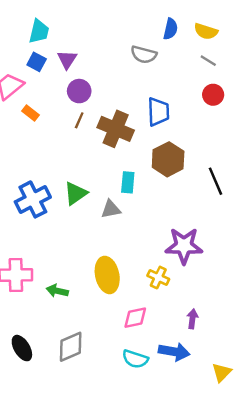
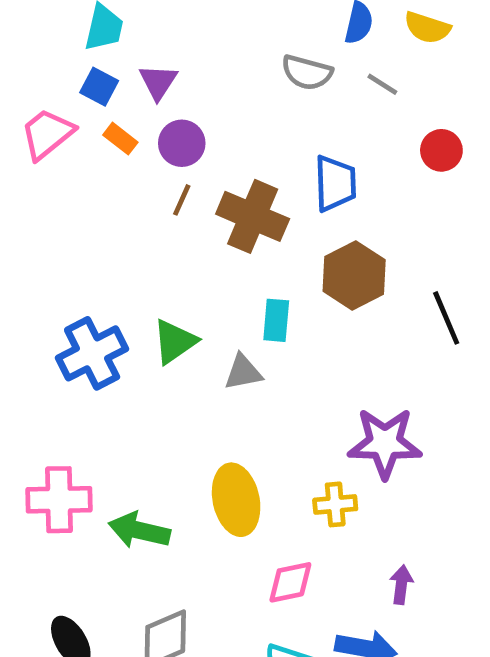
gray line: (208, 61) -> (382, 84), moved
orange rectangle: (30, 113) -> (120, 139), moved
yellow cross: (158, 277) -> (335, 504), turned -30
green arrow: (57, 291) -> (139, 530), size x1.4

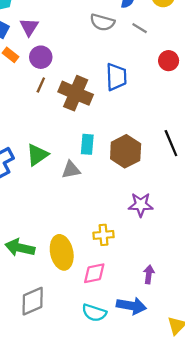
brown hexagon: (354, 275) -> (126, 151), moved
purple star: (385, 443) -> (141, 205), size x0.7
yellow ellipse: (236, 500) -> (62, 252), moved
yellow cross: (335, 504) -> (104, 235), moved

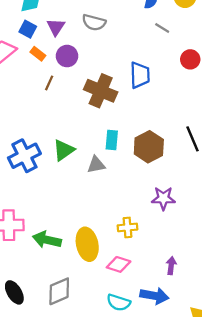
gray semicircle: (102, 22) -> (94, 22), moved
brown line: (41, 85) -> (49, 83), moved
pink diamond: (94, 273) -> (119, 264), turned 30

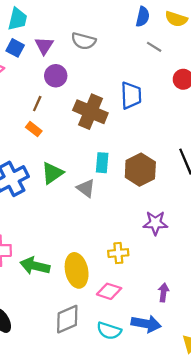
orange rectangle: (38, 54) -> (34, 129), moved
gray triangle: (96, 165) -> (86, 188), turned 48
gray diamond: (59, 291) -> (67, 319), moved

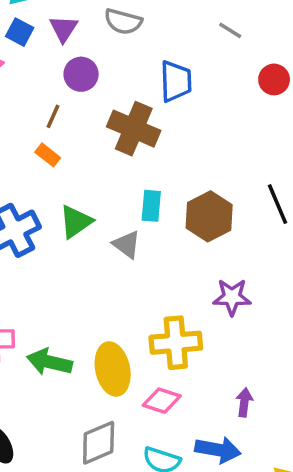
blue trapezoid: (131, 95) -> (176, 81), moved
yellow cross: (118, 253) -> (176, 343), size x1.6

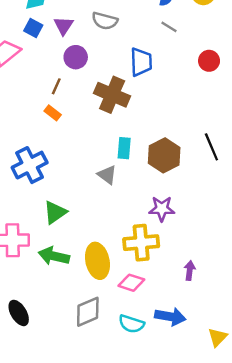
gray line: (230, 30) -> (169, 27), moved
green triangle: (76, 222) -> (55, 212), moved
purple star: (232, 297) -> (162, 209), moved
purple arrow: (244, 402) -> (190, 271), moved

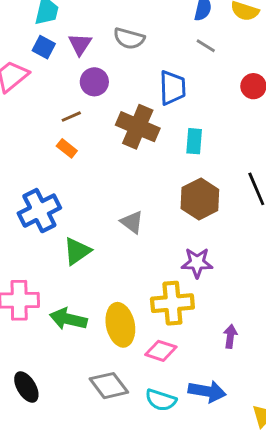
brown line: (56, 86) -> (71, 117), turned 42
cyan rectangle: (124, 148) -> (194, 141), moved
green triangle: (55, 212) -> (77, 251), moved
gray diamond: (88, 312) -> (109, 386), turned 76

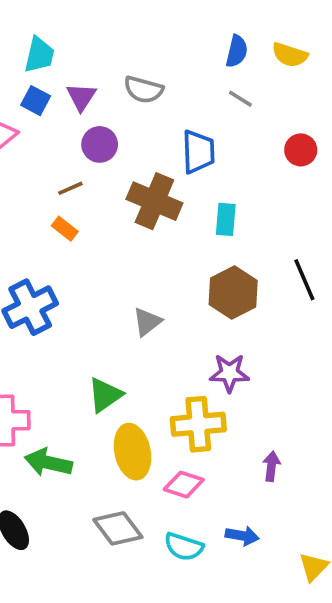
gray triangle: (132, 222) -> (147, 322), turned 45
green triangle: (77, 251) -> (105, 395), moved
green arrow: (68, 319) -> (48, 463), moved
blue arrow: (207, 391) -> (242, 536), size x0.7

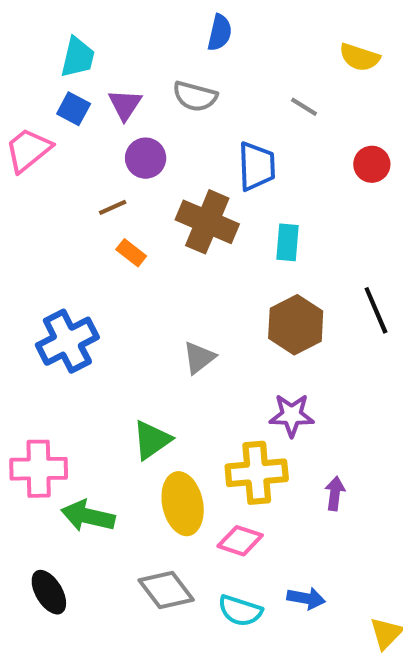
blue semicircle: (237, 51) -> (220, 33), moved
orange rectangle: (65, 229) -> (131, 253), moved
purple arrow: (271, 466) -> (335, 493), moved

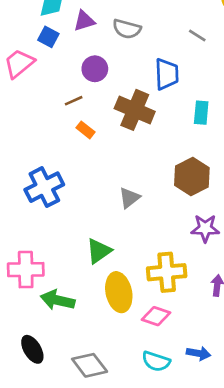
purple triangle: (125, 105) -> (84, 21), moved, turned 40
cyan rectangle: (288, 242) -> (201, 113), moved
purple star: (292, 415) -> (205, 228), moved
gray diamond: (166, 590) -> (90, 365), moved

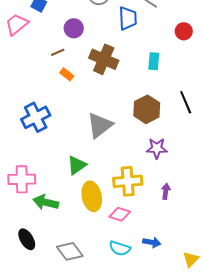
blue trapezoid: (167, 74) -> (128, 18), moved
gray triangle: (129, 198) -> (100, 125), size x1.6

